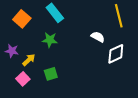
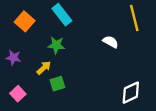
white diamond: (116, 54) -> (131, 93), moved
yellow arrow: (29, 60) -> (44, 68), moved
pink square: (23, 79) -> (18, 94), moved

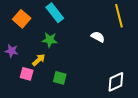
green square: (57, 84) -> (60, 78), moved, turned 32
pink square: (18, 94) -> (27, 74), moved, turned -32

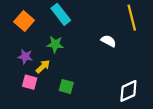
purple star: (12, 51) -> (25, 57), moved

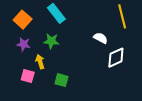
purple star: (25, 57) -> (24, 44), moved
yellow arrow: (43, 67) -> (40, 62), turned -64
white diamond: (128, 91) -> (116, 58), moved

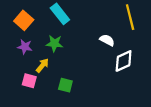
yellow arrow: (40, 62) -> (42, 65), turned 56

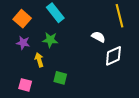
yellow arrow: (42, 65) -> (39, 60), turned -56
pink square: (29, 81) -> (25, 85), moved

